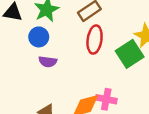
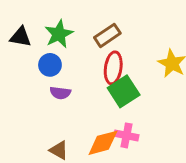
green square: (130, 54) -> (124, 91), moved

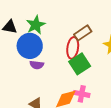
brown rectangle: (107, 35) -> (83, 33), moved
blue circle: (50, 65) -> (30, 46), size x1.6

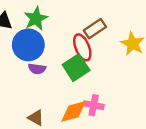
red ellipse: (73, 48) -> (82, 47), turned -30
green square: (80, 64) -> (76, 68), moved

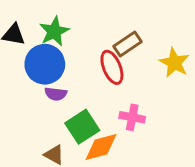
green square: (76, 68) -> (82, 127), moved
pink cross: (94, 105) -> (132, 117), moved

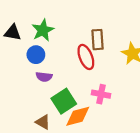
brown rectangle: (128, 44) -> (98, 40), turned -60
blue circle: (45, 64) -> (36, 55), size x0.6

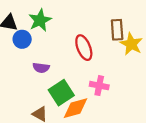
brown rectangle: (98, 40) -> (117, 30), moved
blue circle: (36, 55) -> (22, 39), moved

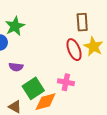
brown rectangle: (117, 30) -> (82, 22), moved
red ellipse: (84, 48) -> (74, 50), moved

